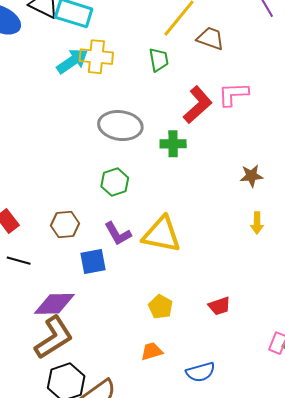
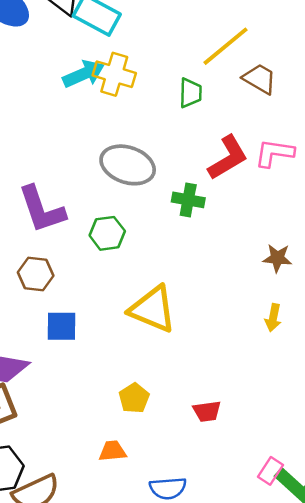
purple L-shape: (118, 234) -> (42, 209), moved, size x1.5

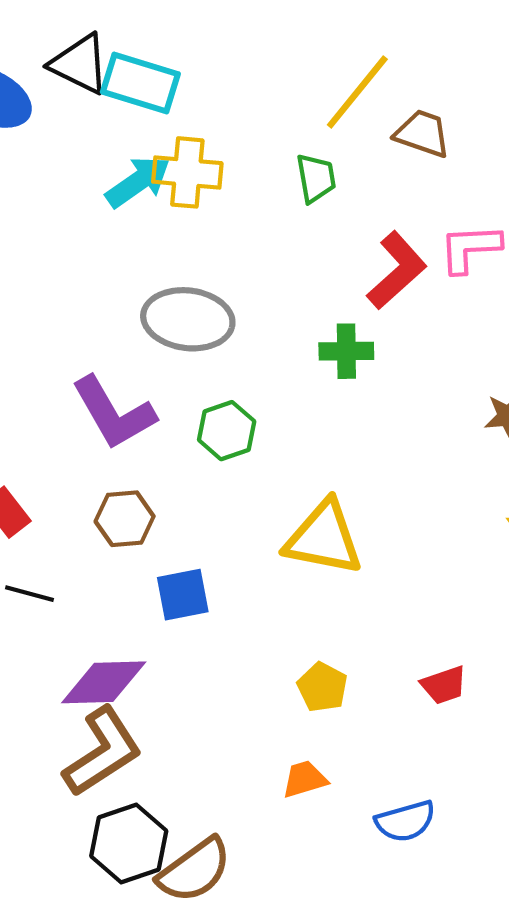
gray ellipse: (128, 165) -> (188, 319), moved

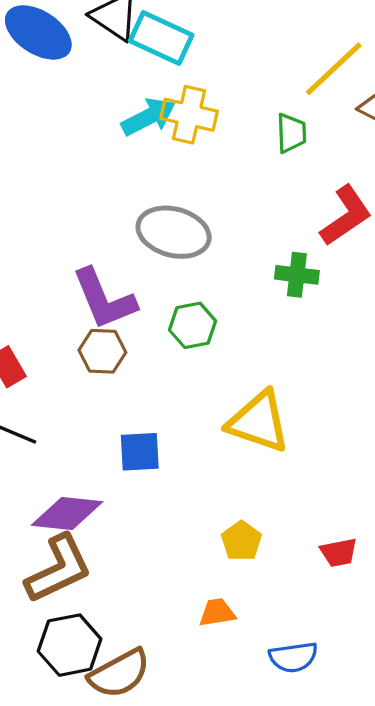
brown hexagon: (125, 519) -> (102, 351), moved

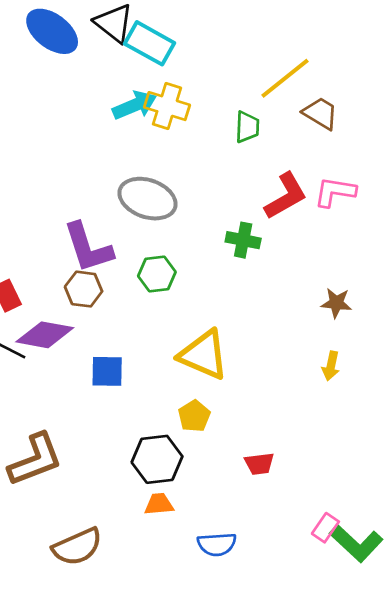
purple diamond: (67, 514) -> (45, 335), moved
yellow pentagon: (241, 541) -> (194, 416), moved
black hexagon: (70, 645) -> (157, 459), moved

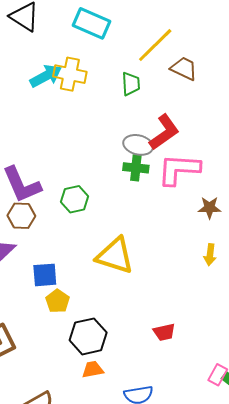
cyan rectangle: (149, 43) -> (91, 23), moved
pink L-shape: (335, 192) -> (179, 169), moved, size x1.4
gray ellipse: (147, 199) -> (138, 145), moved, size x0.7
yellow pentagon: (194, 416) -> (57, 301), moved

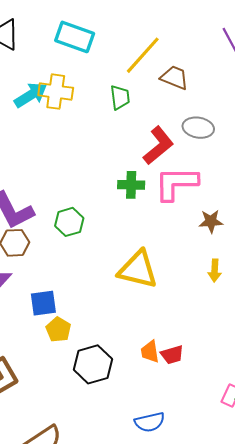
gray ellipse: (138, 145) -> (198, 128), moved
yellow triangle: (115, 256) -> (138, 269), moved
orange trapezoid: (93, 369) -> (150, 352), moved, turned -85

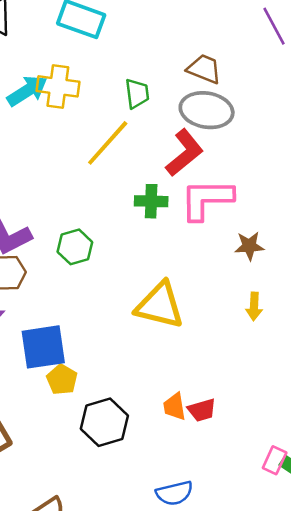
yellow line: (143, 55) -> (108, 143), moved
gray ellipse: (198, 128) -> (207, 110), moved, size x1.4
blue square: (43, 303) -> (43, 347), size x1.4

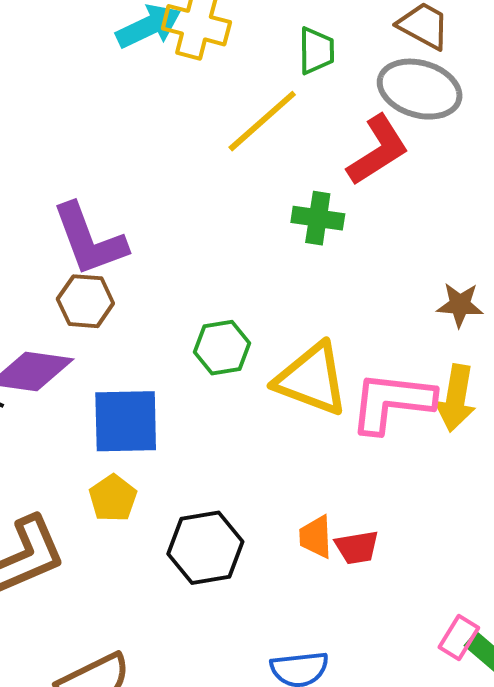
pink L-shape: (207, 199) -> (392, 402), moved
green hexagon: (75, 247) -> (222, 348), moved
yellow arrow: (254, 306) -> (456, 398), size x1.5
yellow pentagon: (62, 379) -> (113, 498), moved

